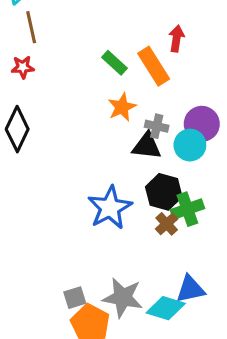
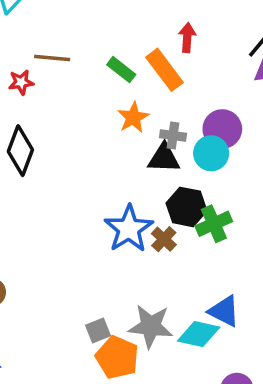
brown line: (31, 27) -> (52, 58), moved, turned -68
brown cross: (167, 224) -> (164, 239), moved
blue triangle: (190, 289) -> (224, 311), turned 44

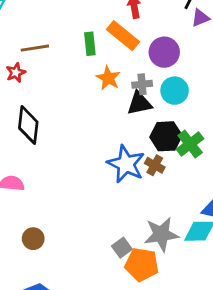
green rectangle: (121, 70) -> (90, 44), turned 60
purple circle: (222, 129) -> (164, 52), moved

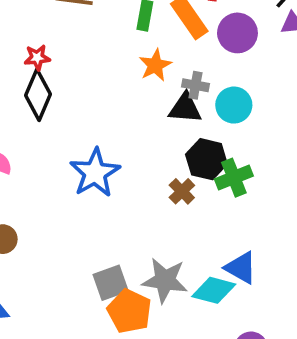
purple circle: (164, 52) -> (237, 33), moved
red star: (16, 73) -> (37, 58), moved
blue star: (126, 164) -> (95, 173), moved
gray square: (122, 248) -> (111, 283), size x1.4

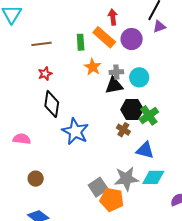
red star: (37, 58) -> (45, 74), moved
black diamond: (38, 95) -> (52, 104), moved
blue triangle: (241, 268) -> (145, 150), moved

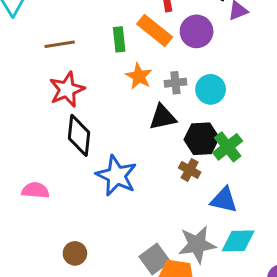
red star: (45, 74) -> (67, 89), size x1.6
black triangle: (114, 85) -> (163, 117), moved
brown circle: (36, 179) -> (75, 253), moved

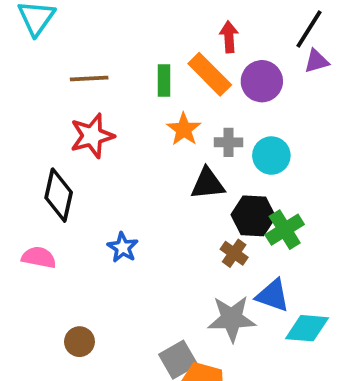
black diamond: (79, 135) -> (59, 195), moved
blue star: (116, 176) -> (123, 247), moved, size x0.6
cyan diamond: (238, 241) -> (307, 328), moved
gray star: (197, 244) -> (232, 319), moved

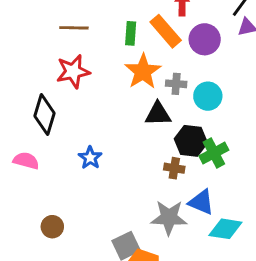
orange star: (184, 129) -> (143, 71), size x1.4
brown cross: (234, 253) -> (174, 168), turned -30

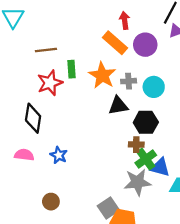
green rectangle: (131, 33) -> (72, 69), moved
green cross: (214, 153) -> (146, 159), moved
blue star: (90, 158) -> (59, 155), moved

